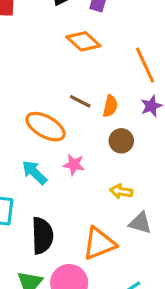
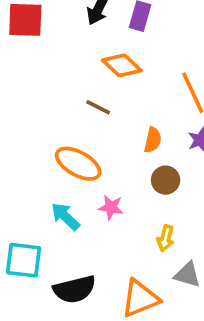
brown line: (80, 101) -> (98, 107), moved
yellow arrow: (121, 191) -> (166, 238), turned -85
black semicircle: (42, 236) -> (74, 289), turned 78

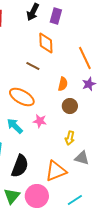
orange diamond: (122, 65) -> (46, 43), turned 45
black semicircle: (74, 289) -> (20, 166), turned -55

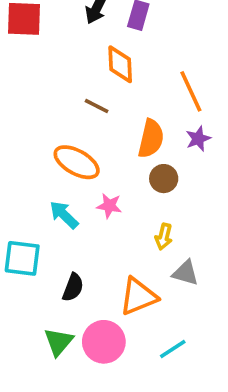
orange semicircle: (63, 84) -> (151, 139), size x1.5
black semicircle: (20, 166) -> (73, 287), size x0.7

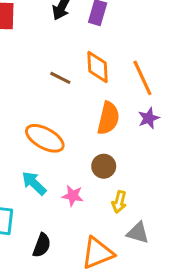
orange diamond: (120, 64) -> (98, 67), moved
brown line: (97, 106) -> (60, 78), moved
brown circle: (164, 179) -> (104, 166), moved
pink star: (109, 206) -> (73, 196), moved

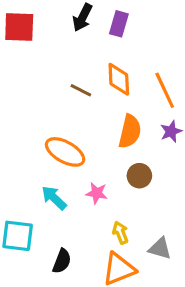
brown circle: (104, 166) -> (139, 176), moved
pink star: (73, 196) -> (97, 193), moved
yellow arrow: (119, 202) -> (120, 233), moved, turned 145

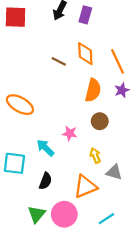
orange ellipse: (65, 152) -> (20, 105), moved
cyan arrow: (54, 198) -> (45, 148), moved
yellow arrow: (120, 233) -> (95, 156), moved

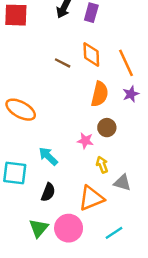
pink star: (70, 133) -> (85, 141), moved

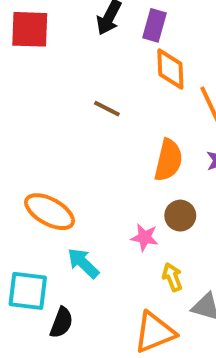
orange diamond: (91, 55) -> (170, 69), moved
orange ellipse: (21, 110) -> (50, 212), moved
black semicircle: (48, 192) -> (61, 323), moved

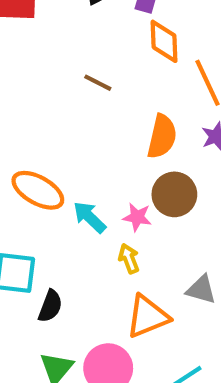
brown circle: (180, 216) -> (174, 194), size x1.4
cyan arrow: (83, 263) -> (90, 217), moved
yellow arrow: (172, 277) -> (129, 259), moved

